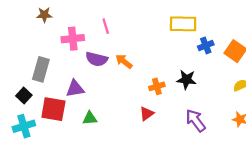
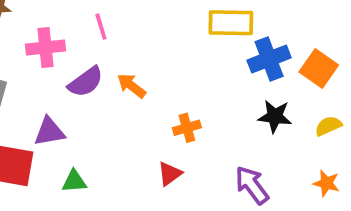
blue cross: (206, 45) -> (269, 59), size x1.5
purple semicircle: (97, 59) -> (86, 82), turned -50
black star: (186, 80) -> (275, 116), moved

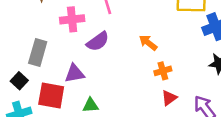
orange arrow: (132, 86) -> (148, 43), moved
red triangle: (170, 174) -> (169, 98), moved

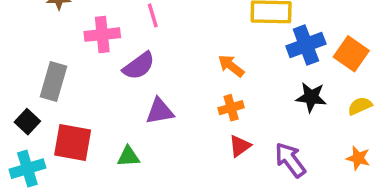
orange arrow: (148, 43) -> (231, 66), moved
purple triangle: (74, 73) -> (160, 111), moved

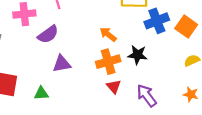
black star: (311, 97) -> (138, 55), moved
orange cross: (231, 108) -> (108, 62), size x1.5
red triangle: (240, 146) -> (114, 86), turned -35

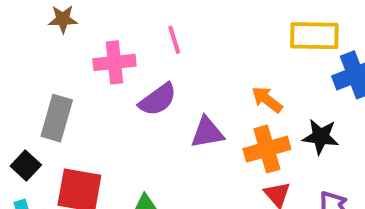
purple triangle: (62, 64) -> (207, 133), moved

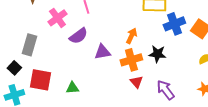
pink cross: (114, 62) -> (57, 18), turned -30
orange arrow: (267, 100) -> (131, 36), turned 77

